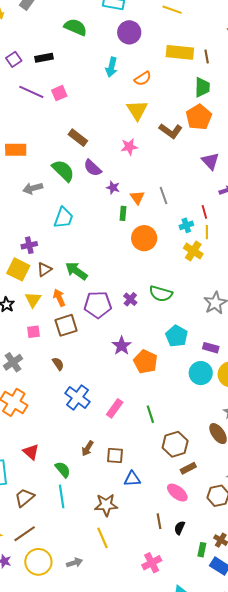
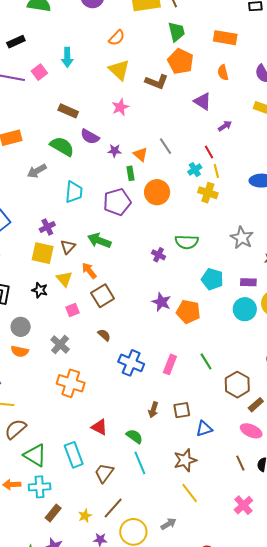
cyan arrow: (111, 67) -> (67, 57), moved
purple pentagon: (98, 305) -> (117, 202), moved

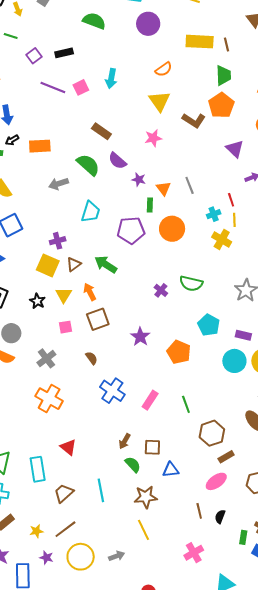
purple star: (161, 302) -> (140, 337), moved
pink ellipse: (251, 431) -> (216, 481), turned -70
green semicircle: (134, 436) -> (133, 464), moved

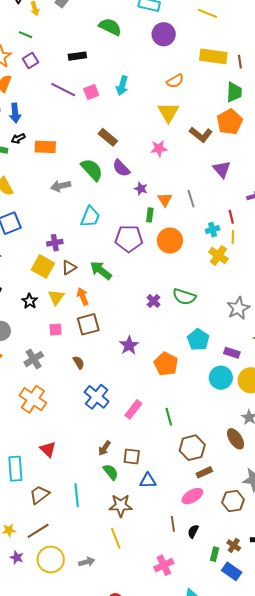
purple square: (34, 56) -> (31, 60), moved
purple triangle: (235, 149) -> (222, 169), moved

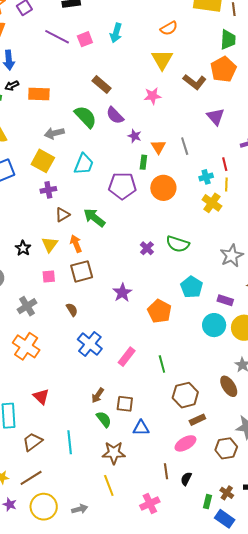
yellow square: (43, 266) -> (43, 161), moved
pink cross: (164, 565) -> (150, 504), moved

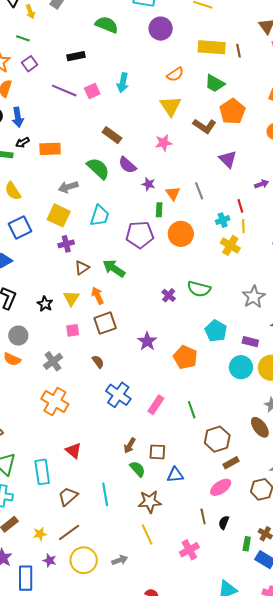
green trapezoid: (228, 40) -> (215, 83), moved, turned 120

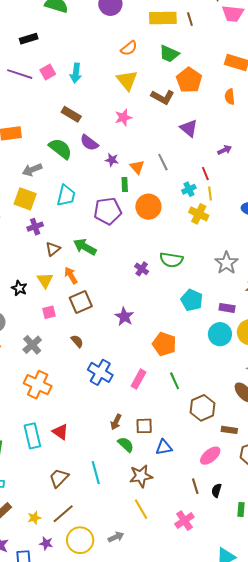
cyan arrow: (123, 83) -> (76, 73), moved
orange pentagon: (185, 357) -> (164, 344), moved
brown rectangle: (231, 463) -> (229, 430), moved, turned 42
cyan rectangle: (42, 472) -> (32, 436), moved

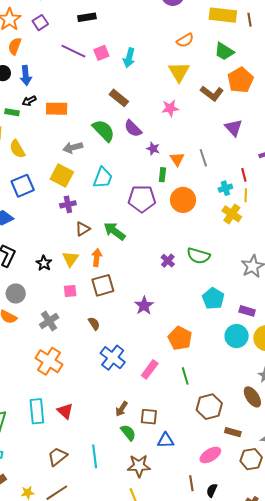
orange arrow: (71, 275) -> (97, 258), turned 30

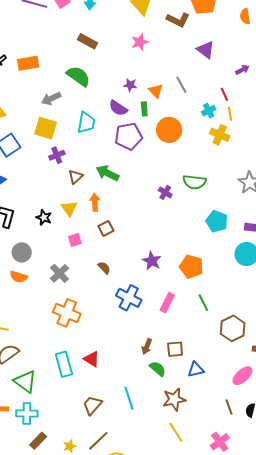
purple semicircle: (133, 129) -> (118, 108), moved
brown square: (103, 285) -> (106, 228), size x0.7
purple star: (144, 306) -> (152, 261), moved

